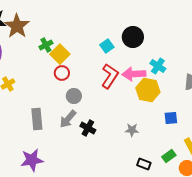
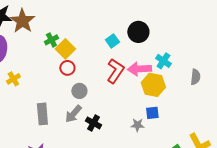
blue square: (171, 118) -> (152, 113), moved

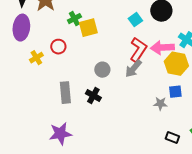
yellow square: (65, 49) -> (88, 28), turned 30
red circle: (67, 68) -> (58, 47), moved
gray arrow: (73, 114) -> (133, 69), moved
black cross: (93, 123) -> (93, 96), moved

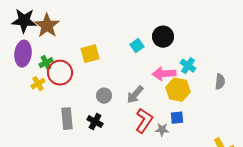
green cross: (74, 19) -> (46, 63), moved
red circle: (58, 47) -> (60, 73), size x1.6
red L-shape: (138, 50) -> (144, 121), moved

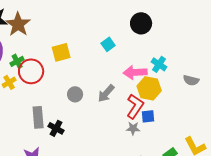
black circle: (163, 37) -> (141, 23), moved
gray semicircle: (220, 82) -> (191, 80), turned 98
red L-shape: (144, 121) -> (135, 106), moved
black cross: (95, 122) -> (56, 128), moved

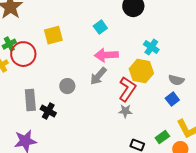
pink arrow: (135, 72) -> (106, 55), moved
gray semicircle: (191, 80) -> (176, 80), moved
gray circle: (75, 94) -> (67, 86), moved
blue square: (148, 116) -> (172, 99), moved, turned -32

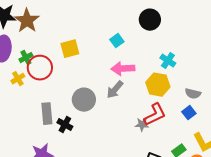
gray circle: (67, 86) -> (84, 100), size x1.5
red L-shape: (127, 89) -> (155, 115), moved, turned 30

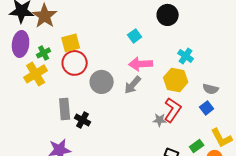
yellow square: (70, 49) -> (71, 43), moved
red circle: (40, 68) -> (75, 63), moved
yellow cross: (18, 79) -> (36, 74), size x1.6
gray circle: (84, 100) -> (102, 82), moved
red L-shape: (155, 115) -> (173, 110), turned -30

